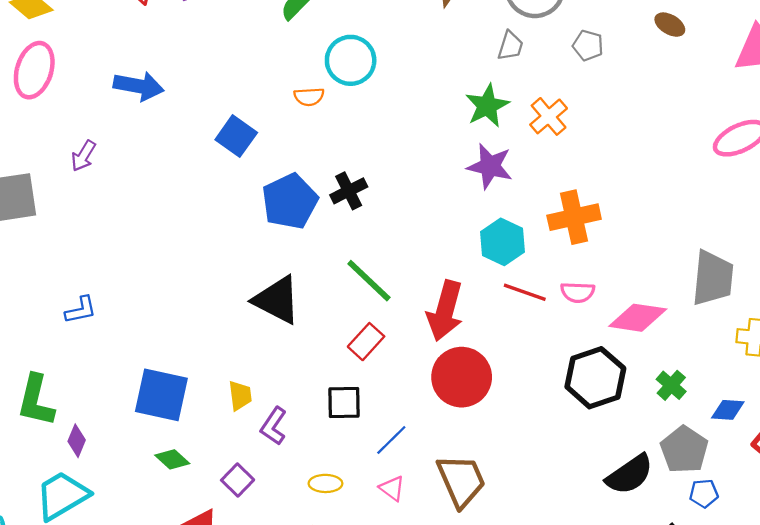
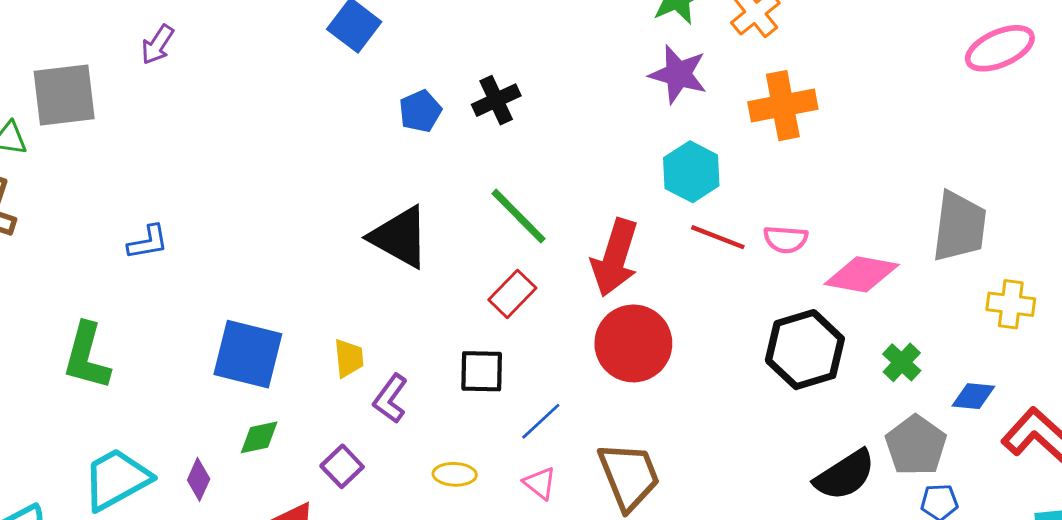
blue pentagon: (290, 201) -> (420, 111), size x0.6
orange cross: (574, 217) -> (783, 106), moved
purple diamond: (77, 441) -> (199, 479), moved
green diamond: (172, 459) -> (259, 437), turned -56

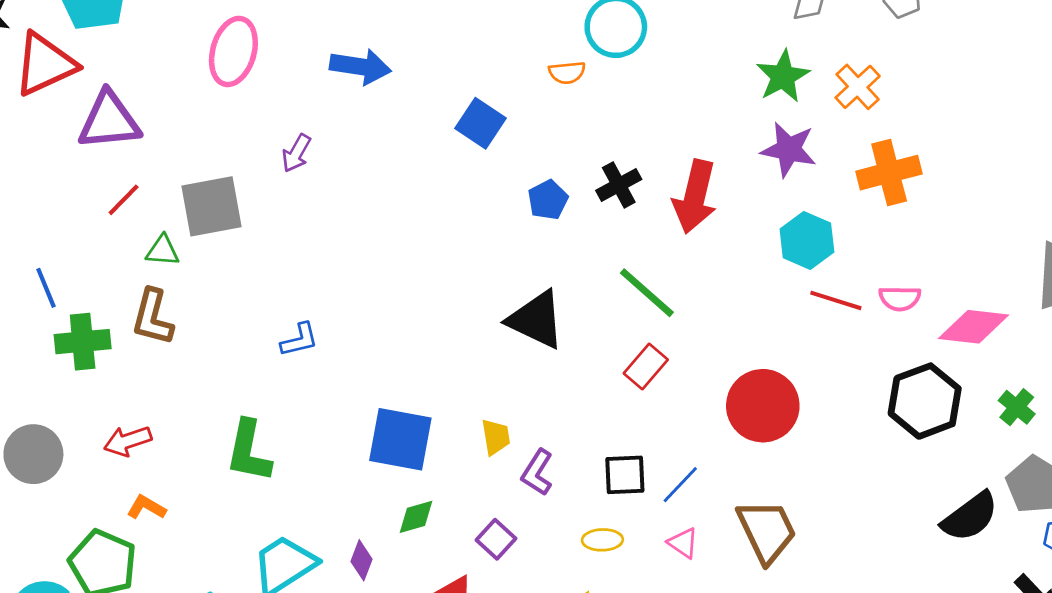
red arrow: (615, 258) -> (695, 197), moved
black square: (482, 371) -> (625, 475), moved

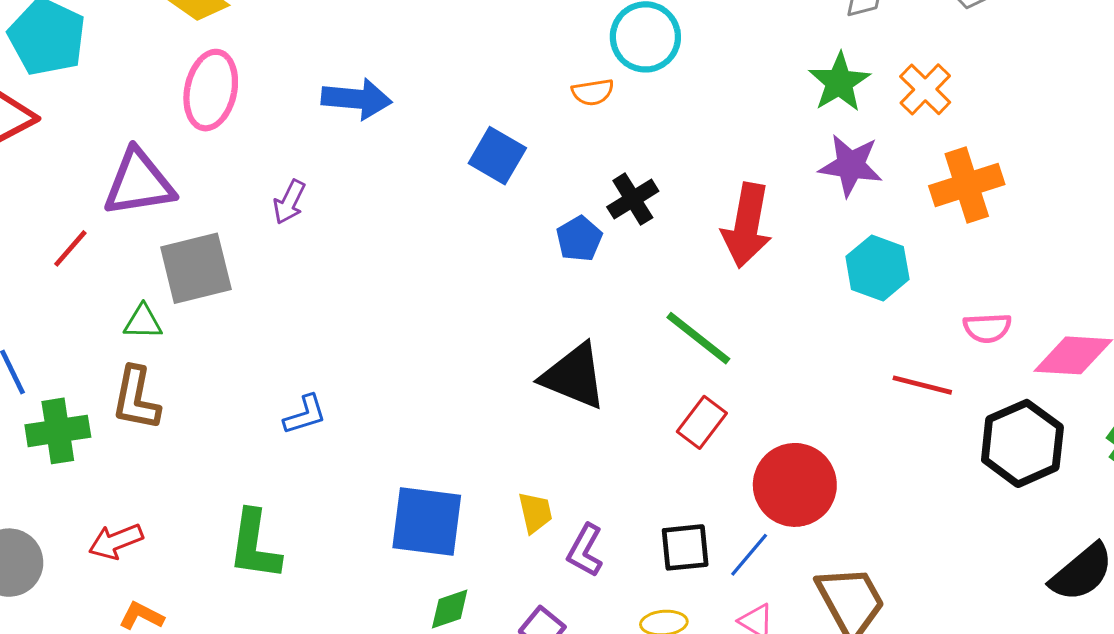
purple triangle: (109, 121) -> (139, 183), moved
black cross: (619, 185) -> (633, 199), moved
red line: (124, 200) -> (70, 248), moved
red line: (836, 300) -> (922, 385), moved
red circle: (763, 406) -> (795, 485), moved

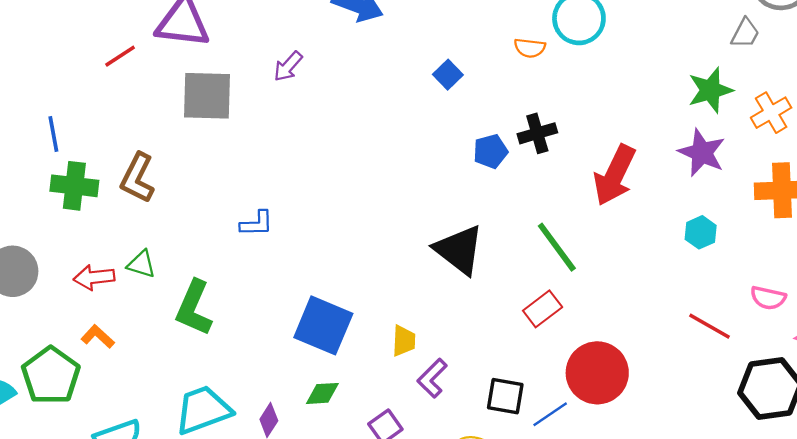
blue square: (497, 156) -> (448, 75), size x0.7
cyan hexagon: (877, 268) -> (701, 232), size x0.7
green triangle: (143, 322) -> (141, 264), moved

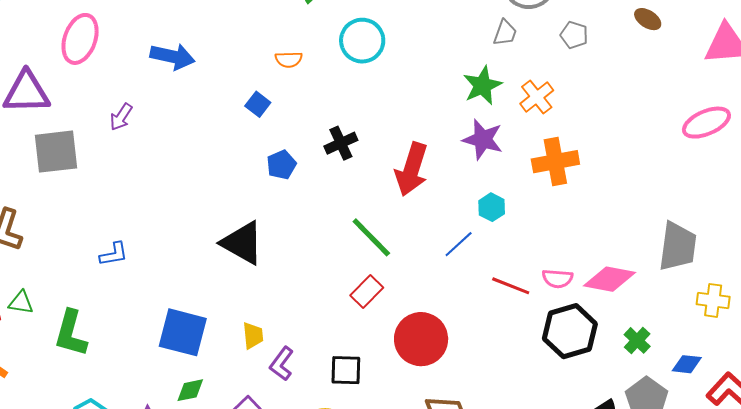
orange semicircle: (530, 48) -> (289, 59), moved
blue pentagon: (491, 151) -> (281, 165), moved
black triangle: (459, 250) -> (242, 243), moved
pink semicircle: (768, 298) -> (557, 279), moved
blue line: (550, 414) -> (459, 244), moved

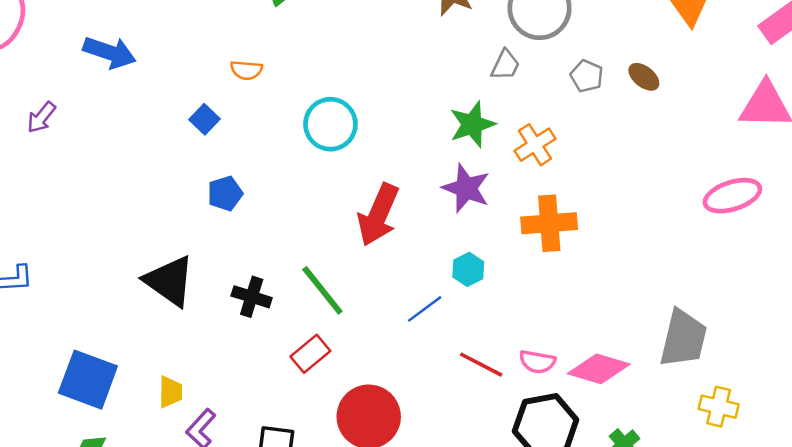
brown ellipse: (648, 19) -> (644, 77), moved
cyan circle: (362, 41) -> (330, 124), moved
black cross: (341, 143) -> (252, 297), moved, turned 36

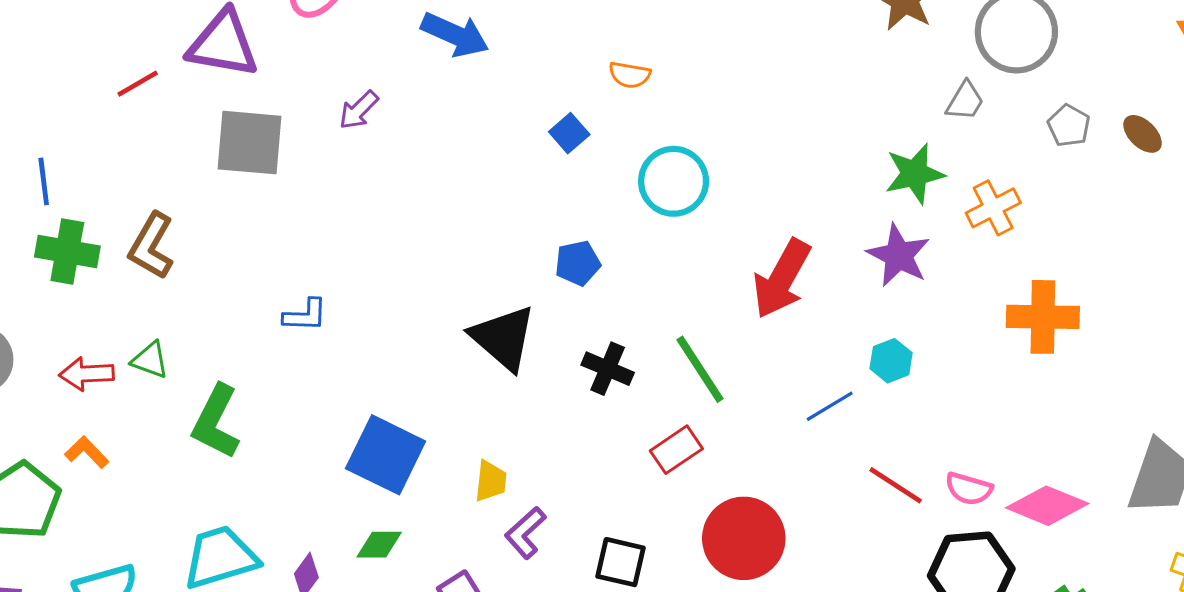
cyan circle: (330, 124) -> (674, 181), moved
blue pentagon: (225, 194) -> (578, 263), moved
orange cross: (549, 223) -> (1043, 317), moved

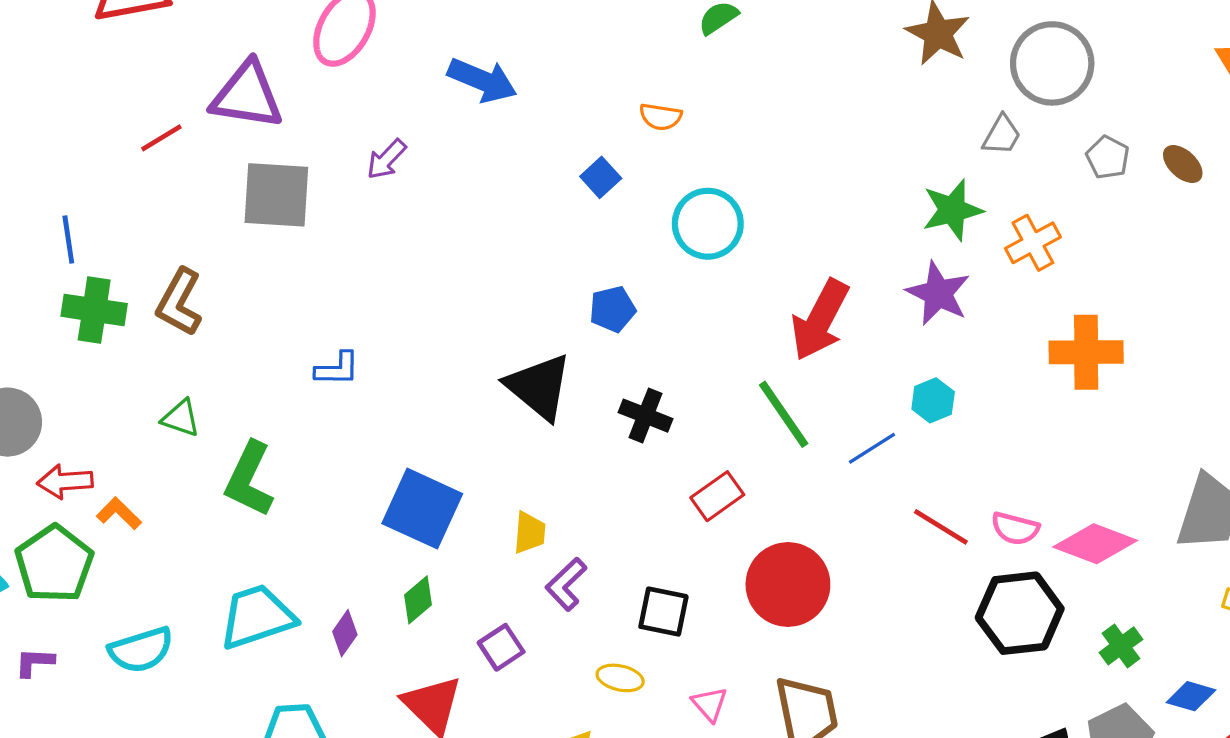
green line: (700, 369) -> (784, 414), moved
red arrow: (86, 374) -> (65, 481), moved
green diamond: (379, 545) -> (418, 600), turned -39

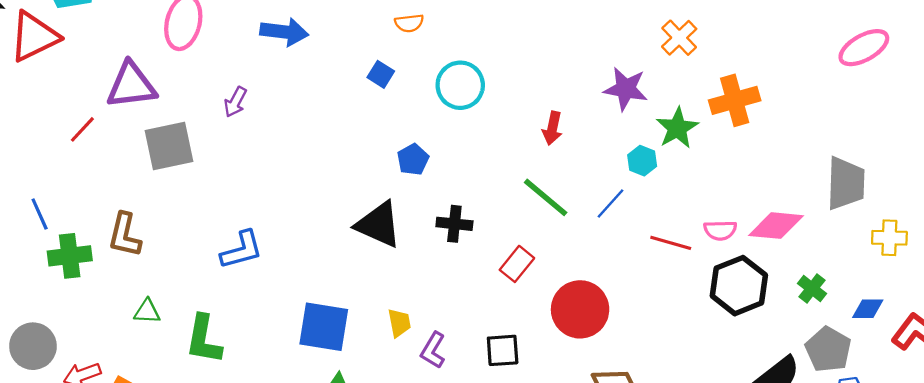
green star: (952, 210) -> (677, 128), moved
red arrow: (820, 320) -> (552, 128), size x0.6
blue L-shape: (337, 369) -> (242, 250), size x1.4

